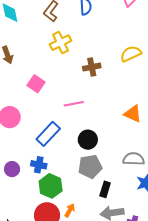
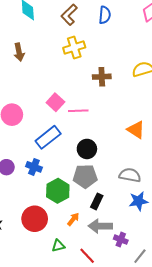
pink square: (36, 84) -> (55, 102), moved
green hexagon: (51, 186) -> (58, 191), moved
orange arrow: (70, 210) -> (73, 219), moved

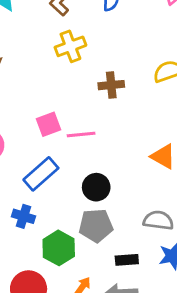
pink square: (55, 102) -> (48, 124), turned 30
black rectangle: (97, 201) -> (127, 260), moved, turned 63

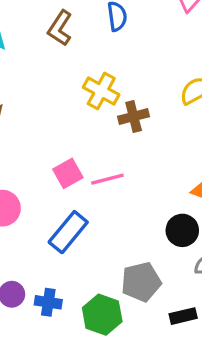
yellow cross: (70, 46) -> (101, 91), moved, turned -32
black circle: (96, 187) -> (182, 230), moved
blue cross: (24, 216) -> (48, 302), moved

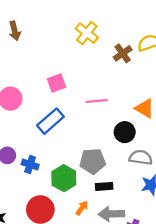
brown cross: (134, 117) -> (123, 53), moved, turned -30
pink line: (107, 179) -> (97, 101), moved
black rectangle: (183, 316) -> (104, 186), moved

